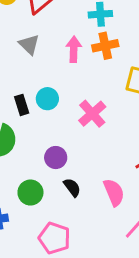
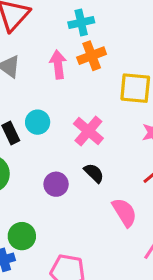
black semicircle: (72, 187) -> (94, 173), moved
green circle: (30, 193) -> (22, 236), moved

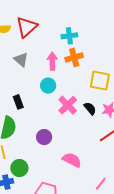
cyan circle: (38, 122) -> (48, 86), moved
black semicircle: (94, 173) -> (90, 108), moved
pink semicircle: (124, 212) -> (72, 160), moved, turned -36

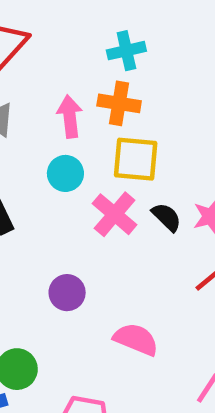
cyan cross: (69, 36) -> (126, 51), moved
orange cross: (74, 57) -> (119, 103), turned 30
yellow square: (100, 81) -> (136, 159), moved

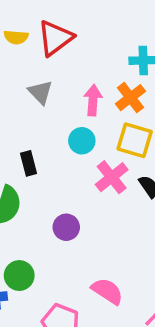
orange cross: (119, 103) -> (130, 98), turned 32
pink semicircle: (136, 339) -> (107, 291), moved

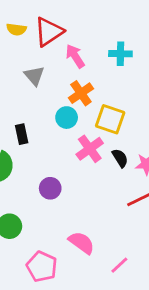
orange cross: (130, 98) -> (81, 93), moved
pink arrow: (93, 100) -> (75, 56), moved, turned -40

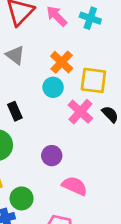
cyan cross: (120, 54) -> (90, 18), turned 30
pink arrow: (75, 56) -> (57, 16), moved
pink semicircle: (82, 243) -> (75, 186), moved

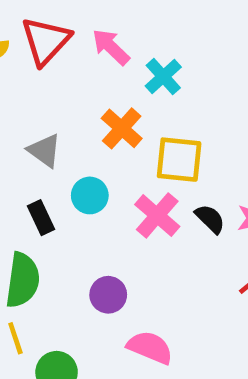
cyan cross: (90, 18) -> (163, 77), moved, turned 30
gray triangle: (15, 55) -> (44, 150), moved
cyan circle: (53, 87) -> (90, 195), moved

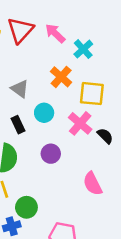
black semicircle: (210, 219) -> (105, 136), moved
purple circle: (108, 295) -> (51, 154), moved
pink semicircle: (150, 347) -> (93, 184), moved, turned -140

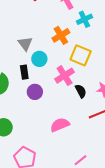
gray triangle: (20, 89) -> (25, 44), moved
black rectangle: (18, 125) -> (24, 72), moved
pink semicircle: (93, 184) -> (60, 125), turned 78

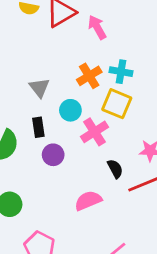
cyan cross: (84, 19) -> (121, 72), moved, turned 35
cyan circle: (39, 59) -> (70, 110), moved
black semicircle: (81, 91) -> (115, 169), moved

